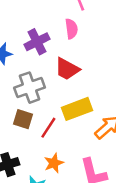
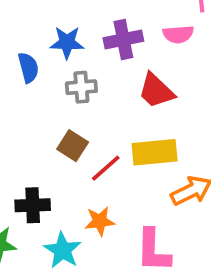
pink semicircle: (71, 29) -> (178, 34), turned 78
gray cross: (30, 88) -> (81, 87), moved, size x0.7

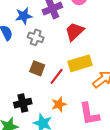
gray cross: (81, 87) -> (36, 37), turned 35
red trapezoid: (156, 91) -> (74, 32), turned 105

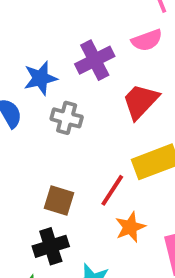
brown square: (37, 68) -> (59, 201), moved
orange star: (59, 104) -> (130, 227), moved

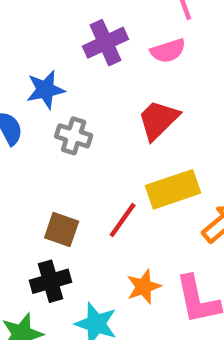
purple cross: (95, 60) -> (106, 43), moved
orange star: (130, 227) -> (144, 287), moved

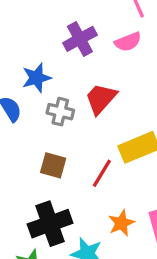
red trapezoid: (158, 120) -> (101, 99), moved
brown square: (62, 230) -> (53, 165), moved
black cross: (50, 281) -> (50, 224), size x1.4

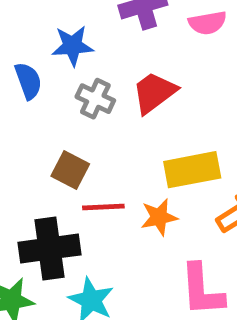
red line: (102, 173) -> (103, 207), moved, turned 44
orange star: (121, 223) -> (159, 217), moved

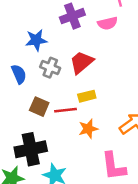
blue semicircle: (28, 81) -> (19, 74), moved
yellow rectangle: (192, 170) -> (87, 96), moved, size x0.6
red line: (103, 207) -> (66, 110), moved

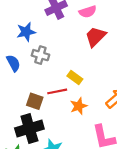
red trapezoid: (82, 62) -> (96, 37), moved
yellow rectangle: (87, 96) -> (75, 77), turned 56
brown square: (39, 107) -> (35, 101), moved

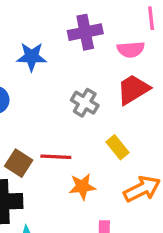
gray cross: (40, 55) -> (85, 103), moved
yellow rectangle: (75, 77) -> (117, 147), moved

